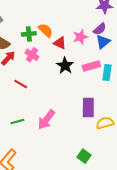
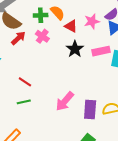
red line: (21, 84) -> (25, 82), moved
purple rectangle: (88, 107) -> (90, 109), moved
pink arrow: (46, 120) -> (65, 101), moved

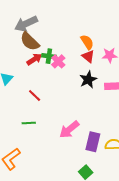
orange semicircle: (57, 13) -> (87, 42), moved
green cross: (41, 15) -> (49, 56), moved
red line: (25, 82) -> (35, 96), moved

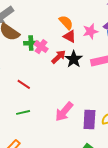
red arrow: (34, 59) -> (59, 57), moved

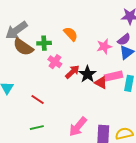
orange semicircle: (66, 22) -> (71, 34), moved
red triangle: (70, 36) -> (101, 83), moved
green cross: (31, 43) -> (44, 43), moved

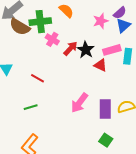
green cross: (44, 43) -> (40, 22), size x1.5
red triangle: (101, 83) -> (100, 65), moved
green line: (37, 128) -> (31, 107), moved

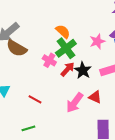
green cross: (40, 22) -> (66, 48), moved, turned -30
red triangle: (100, 65) -> (95, 97), moved
pink arrow: (79, 103) -> (75, 103), moved

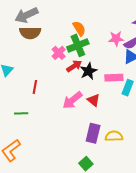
pink star: (97, 41) -> (116, 39), moved
brown semicircle: (17, 48) -> (30, 33), turned -45
red line: (35, 99) -> (35, 87), turned 56

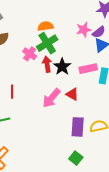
orange semicircle: (79, 28) -> (46, 26), turned -56
red arrow: (74, 66) -> (47, 64), turned -56

